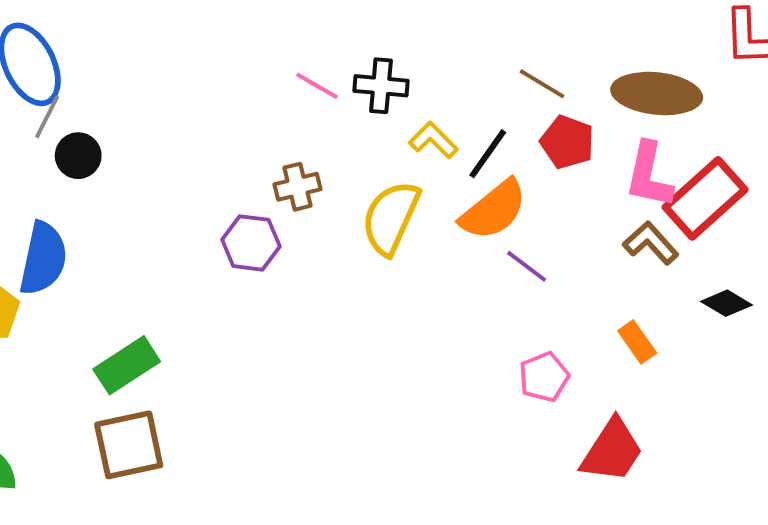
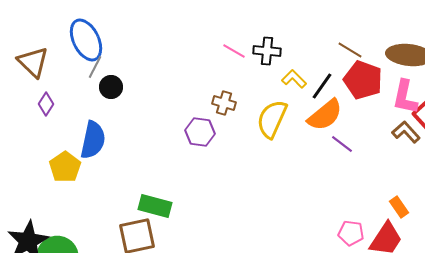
red pentagon: (567, 142) -> (363, 80), size x1.4
brown cross: (298, 187) -> (224, 103), turned 30
orange rectangle: (637, 342) -> (399, 207), moved
green rectangle: (127, 365) -> (155, 206), moved, turned 48
pink pentagon: (544, 377) -> (351, 233), moved, turned 30

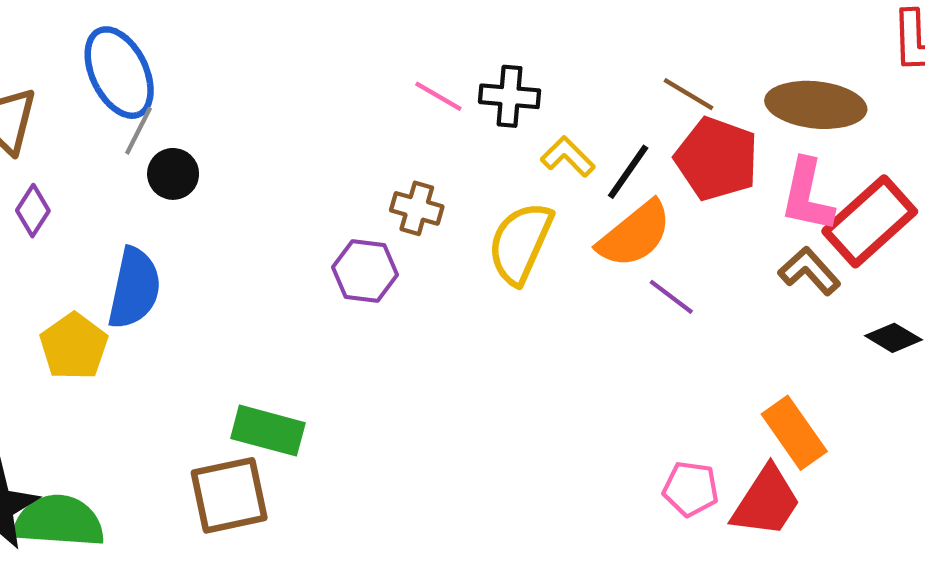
orange rectangle: (399, 207) -> (794, 433), size x1.5

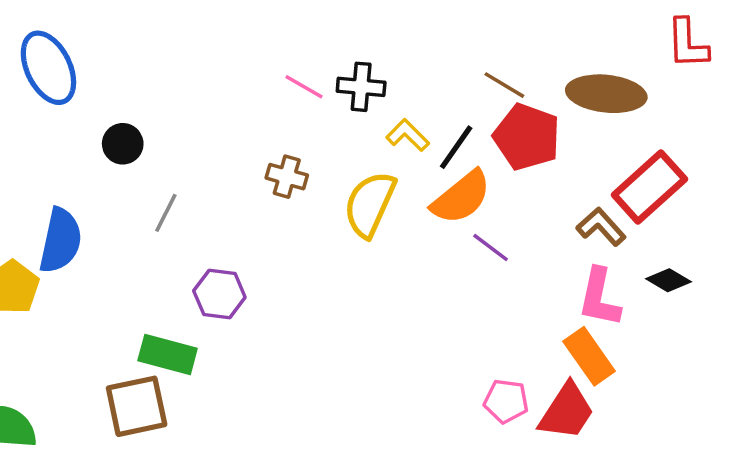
gray line: (139, 131) -> (166, 213), moved
black circle: (173, 174) -> (123, 144), moved
pink L-shape: (807, 195) -> (599, 297), moved
purple hexagon: (365, 271) -> (219, 294), moved

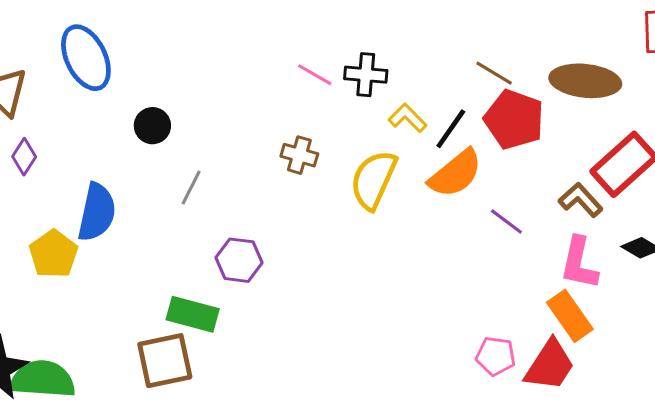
purple line: (491, 247) -> (506, 222), moved

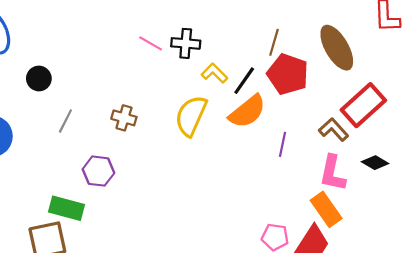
brown line: (494, 73) -> (274, 42), turned 75
brown ellipse: (585, 81) -> (337, 48), turned 54
brown cross: (299, 155) -> (124, 118), moved
purple line: (506, 222) -> (282, 144), turned 65

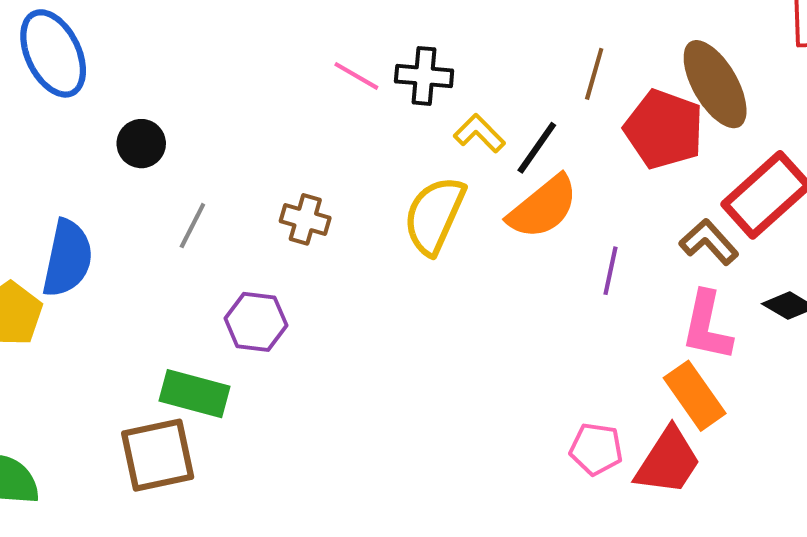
red pentagon: (288, 74) -> (664, 129), moved

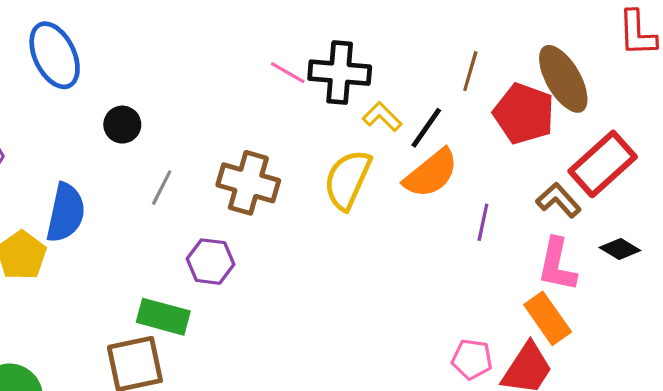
black cross: (424, 76) -> (340, 73), size x1.4
brown cross: (305, 219) -> (248, 183), size x1.6

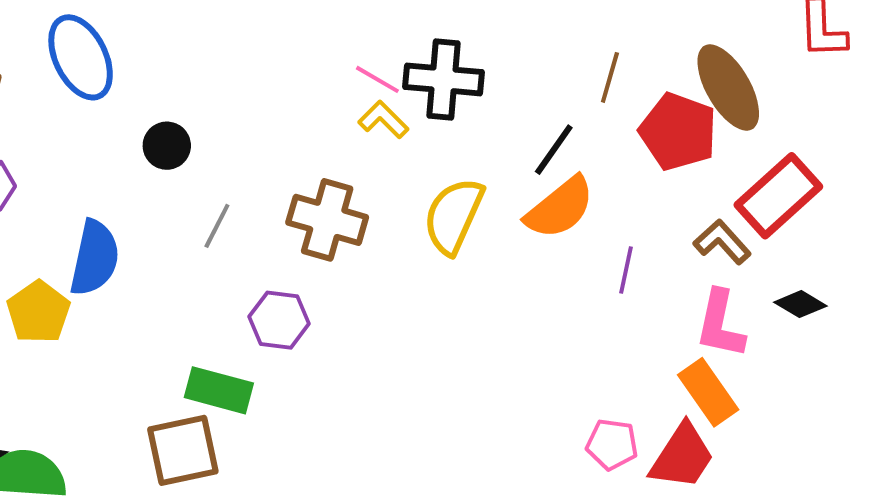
yellow L-shape: (382, 117) -> (383, 120), moved

